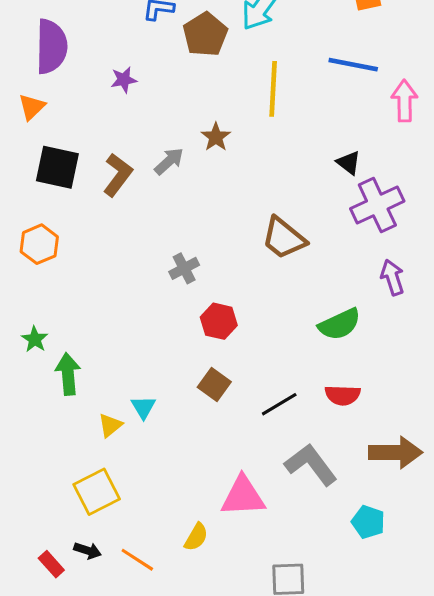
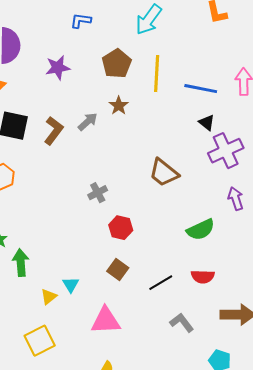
brown pentagon: (205, 34) -> (117, 64), moved
blue line: (353, 65) -> (201, 89), moved
purple star: (124, 80) -> (58, 68), size x1.4
gray L-shape: (311, 465) -> (182, 323), size x0.7
pink triangle: (243, 496) -> (106, 321), moved

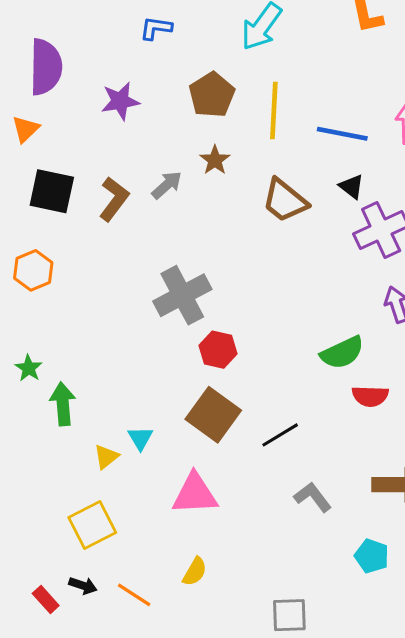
brown trapezoid: (164, 173) -> (285, 200), moved
gray cross: (98, 193) -> (182, 295), size x1.8
brown square: (118, 270) -> (213, 415), size x1.6
red semicircle: (203, 277) -> (370, 396), moved

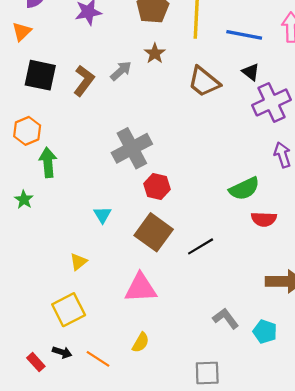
green arrow: (63, 404) -> (48, 162), moved
cyan triangle: (140, 438) -> (102, 215), moved
gray L-shape: (313, 497) -> (226, 318), moved

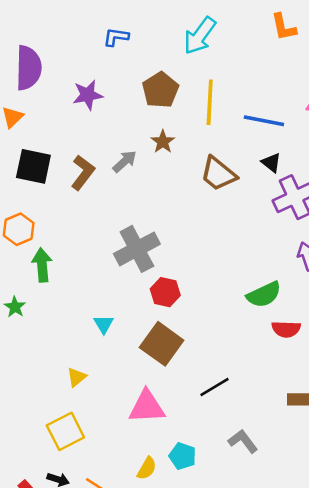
black line: (201, 246) -> (215, 387), moved
cyan pentagon: (265, 332) -> (183, 456), moved

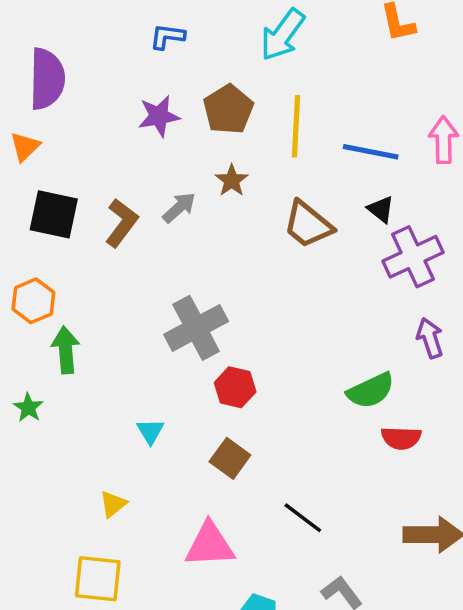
purple star: (88, 95) -> (159, 116), moved
brown square: (162, 344) -> (230, 458), size x0.7
black line: (215, 387) -> (303, 518), turned 68
yellow square: (65, 431) -> (98, 579), turned 33

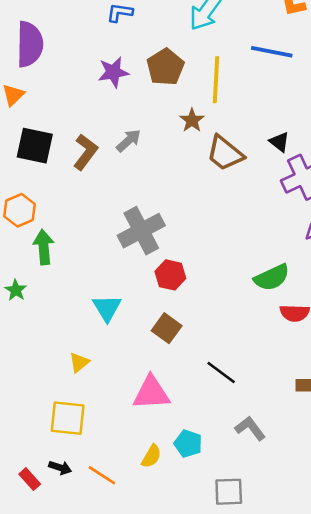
blue line: (371, 152) -> (272, 52), moved
brown star: (232, 180) -> (192, 120), moved
cyan triangle: (150, 431) -> (107, 308), size x1.4

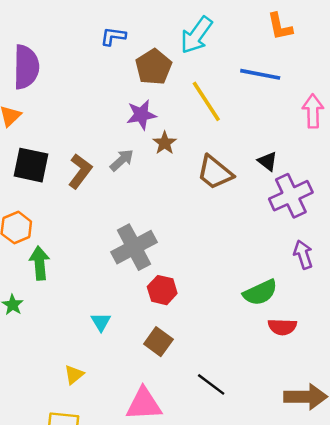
brown pentagon: (165, 67) -> (154, 67), moved
purple star: (113, 72) -> (141, 115), moved
yellow line: (216, 80) -> (206, 101), turned -36
brown star: (192, 120) -> (165, 143), moved
cyan triangle: (107, 308) -> (101, 322), size x0.7

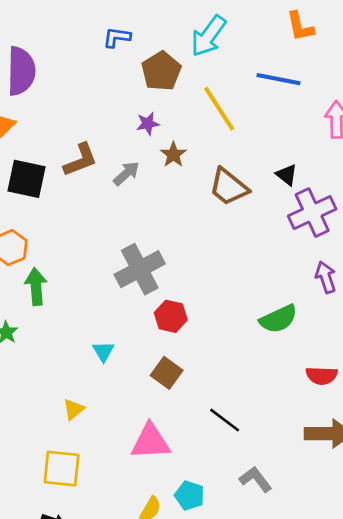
purple star: (141, 115) -> (148, 124), size x0.7
brown L-shape: (80, 171) -> (80, 160), moved, turned 32
red semicircle: (282, 327) -> (322, 376), moved

